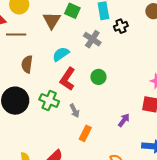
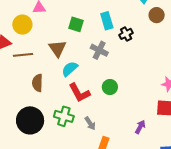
brown triangle: (52, 20) -> (57, 48), moved
red L-shape: (68, 79) -> (79, 93), turned -55

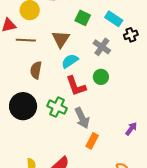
cyan rectangle: (107, 21) -> (114, 19), turned -48
green circle: (110, 87) -> (101, 77), moved
gray arrow: (90, 123) -> (82, 118), size x1.5

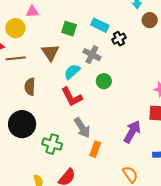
cyan semicircle: (70, 61) -> (72, 72), moved
green circle: (101, 77) -> (104, 81), moved
green cross: (57, 107) -> (52, 144), moved
purple arrow: (131, 129) -> (132, 132), size x1.6

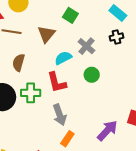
cyan rectangle: (100, 25) -> (118, 13), moved
green cross: (52, 144) -> (31, 93), moved, turned -30

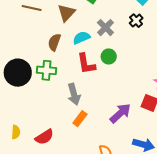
black cross: (116, 37) -> (136, 21), turned -32
brown semicircle: (19, 63) -> (54, 42), moved
red L-shape: (57, 82) -> (86, 64), moved

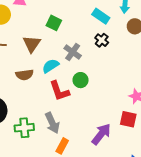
brown semicircle: (54, 42) -> (25, 75), turned -108
green cross: (47, 70) -> (24, 128), moved

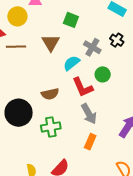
black cross: (102, 40) -> (117, 40), moved
brown semicircle: (25, 75) -> (50, 94), moved
gray arrow: (52, 123) -> (89, 114), moved

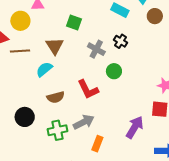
cyan semicircle: (72, 63) -> (44, 69), moved
green circle: (103, 74) -> (114, 71), moved
black circle: (19, 113) -> (25, 117), size x0.7
gray arrow: (89, 114) -> (84, 122), moved, turned -85

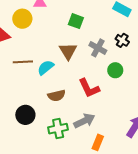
brown triangle: (55, 46) -> (68, 51), moved
brown line: (20, 51) -> (23, 62), moved

